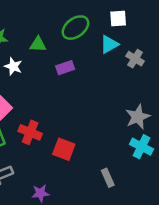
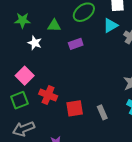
red square: (64, 149) -> (75, 108), turned -30
gray rectangle: (108, 178) -> (102, 112), moved

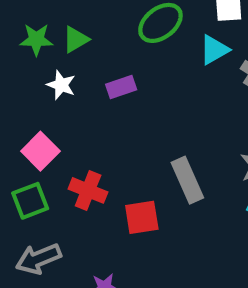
green triangle: (54, 25) -> (76, 39), moved, turned -32
purple rectangle: (76, 44) -> (121, 87), moved
gray rectangle: (102, 112) -> (187, 180), moved, size x1.5

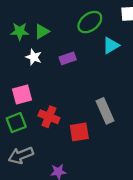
cyan triangle: (214, 50) -> (111, 45), moved
pink square: (40, 151) -> (22, 95), turned 30

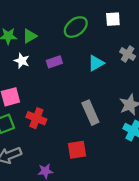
cyan triangle: (111, 45) -> (96, 63), moved
red square: (79, 132) -> (77, 150), moved

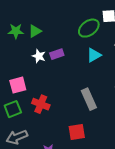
green ellipse: (76, 27) -> (89, 28), moved
white star: (22, 61) -> (39, 56), moved

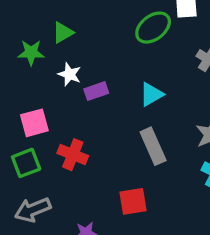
green star: (16, 31) -> (31, 53), moved
purple rectangle: (57, 54) -> (96, 91), moved
cyan triangle: (94, 55) -> (151, 94), moved

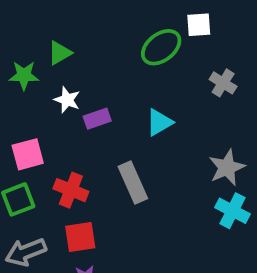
gray rectangle: (153, 146) -> (133, 183), moved
red square: (133, 201) -> (80, 237), moved

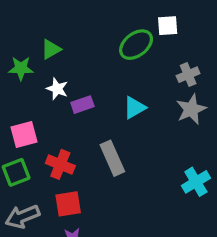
gray cross: (223, 83) -> (188, 75), turned 35
gray star: (227, 167) -> (191, 109), moved
cyan cross: (233, 211) -> (196, 182), turned 32

